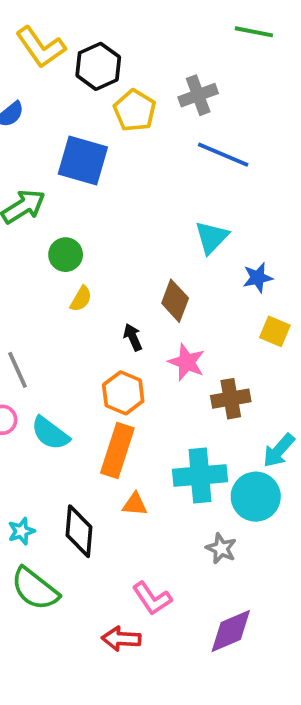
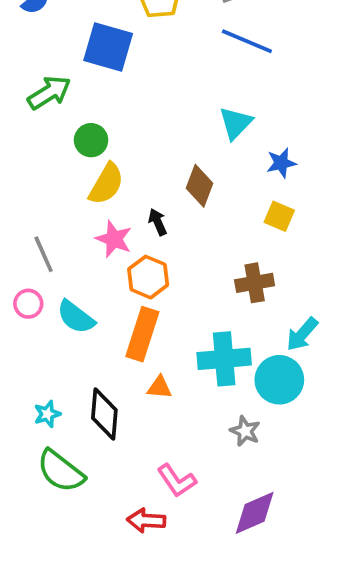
yellow semicircle: (81, 299) -> (106, 184), size x1.6
yellow square: (275, 331) -> (279, 216), moved
pink star: (187, 362) -> (114, 239), moved

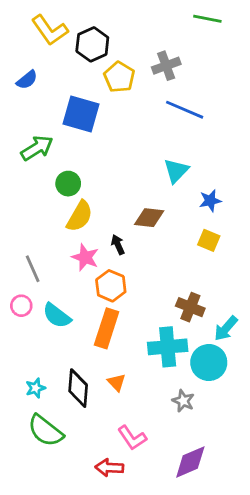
brown diamond: (199, 186) -> (149, 218), turned 76
brown cross: (255, 283) -> (190, 307), moved, turned 32
orange triangle: (160, 387) -> (116, 382), moved, turned 42

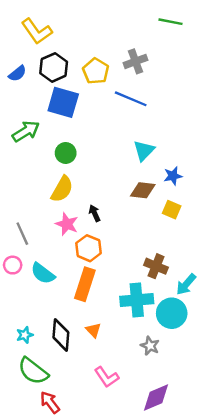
black hexagon: (92, 44) -> (54, 67), moved
blue line: (185, 110) -> (131, 99), moved
green circle: (68, 184) -> (66, 153), moved
brown diamond: (149, 218) -> (143, 190), moved
red arrow: (109, 468) -> (50, 402), moved, turned 50

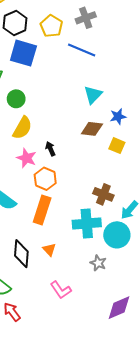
green circle: (66, 153) -> (16, 99), moved
purple diamond: (156, 398) -> (119, 308), moved

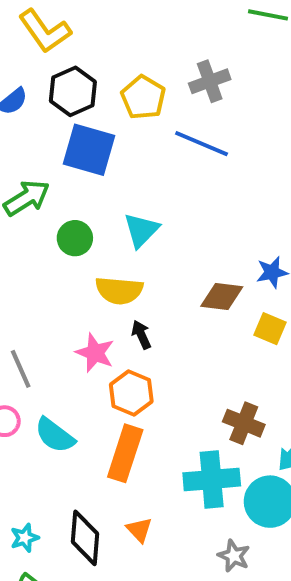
cyan triangle: (93, 95) -> (141, 230), moved
yellow semicircle: (22, 128) -> (119, 290), moved, turned 65

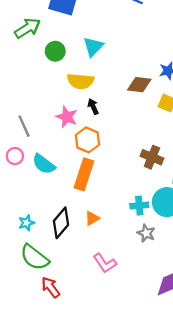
cyan cross: (212, 479) -> (139, 206), moved, size x0.6
orange triangle: (139, 530) -> (92, 218), turned 42
black diamond: (85, 538) -> (61, 223), turned 36

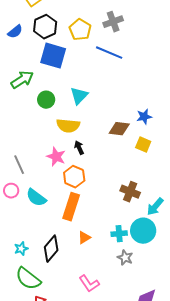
orange triangle: (92, 218) -> (84, 238), moved

